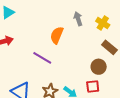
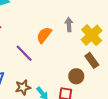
yellow cross: (103, 23) -> (92, 35), size x1.5

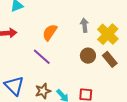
orange semicircle: (44, 35) -> (50, 32), moved
brown circle: (76, 76) -> (88, 56), moved

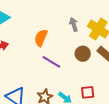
purple line: (42, 57) -> (51, 62), moved

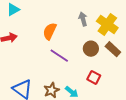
red square: (88, 92) -> (94, 77), moved, turned 32

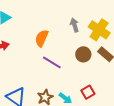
red square: (94, 77) -> (88, 92), moved, turned 32

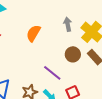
purple line: (52, 62) -> (52, 73), moved

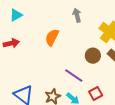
gray arrow: (68, 24) -> (77, 15), moved

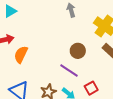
orange semicircle: (52, 37) -> (21, 55), moved
brown circle: (93, 56) -> (78, 51), moved

